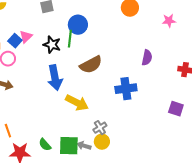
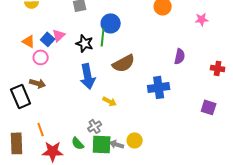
yellow arrow: (77, 103) -> (110, 101), size x0.6
gray cross: (100, 128) -> (95, 126), moved

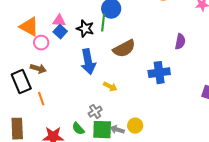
pink triangle: (59, 35) -> (59, 21), turned 48
blue square: (48, 39) -> (60, 32), moved
orange triangle: (29, 41) -> (29, 27), size x1.5
orange line: (41, 129) -> (41, 99), moved

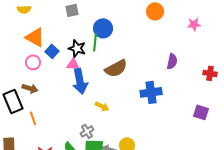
pink triangle: (59, 21) -> (73, 64), moved
orange triangle: (29, 27) -> (35, 37), moved

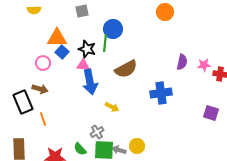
pink star: (194, 24) -> (204, 65), moved
orange triangle: (35, 37) -> (57, 38), moved, turned -30

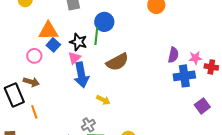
pink triangle: (83, 65) -> (74, 58), turned -48
blue cross: (161, 93) -> (184, 76), moved
purple square: (211, 113) -> (202, 106), turned 35

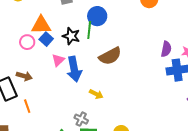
pink circle: (34, 56) -> (27, 42), moved
pink triangle: (74, 58) -> (58, 60), moved
gray cross: (88, 125) -> (81, 119), turned -32

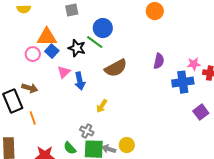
green line: (89, 30) -> (95, 42), turned -60
purple semicircle: (166, 49) -> (159, 61), moved
blue arrow: (74, 69) -> (80, 81), size x0.7
yellow arrow: (96, 94) -> (102, 106), turned 96

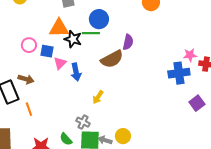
orange triangle: (47, 37) -> (59, 28), moved
green line: (95, 42) -> (91, 33), turned -36
blue square: (52, 51) -> (47, 51), moved, turned -32
purple semicircle: (159, 61) -> (128, 42), moved

